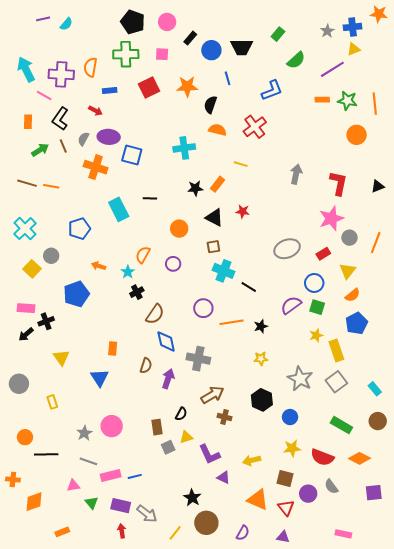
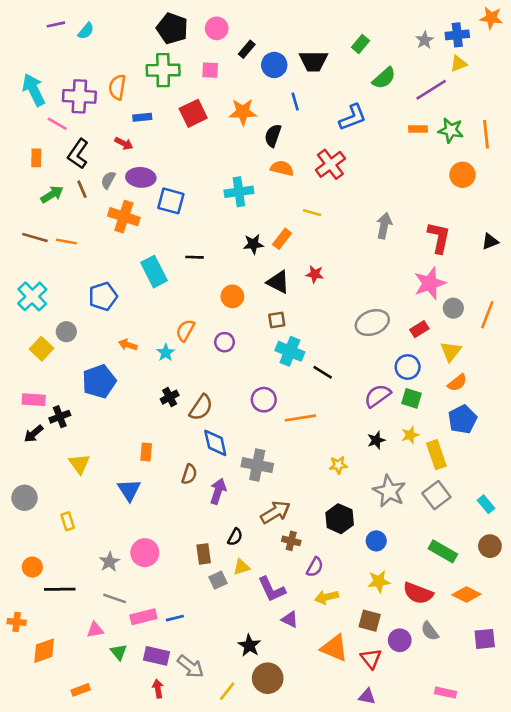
black cross: (137, 292) -> (170, 397), moved
black star: (261, 326) -> (376, 440), moved
purple semicircle: (243, 533) -> (315, 567), moved

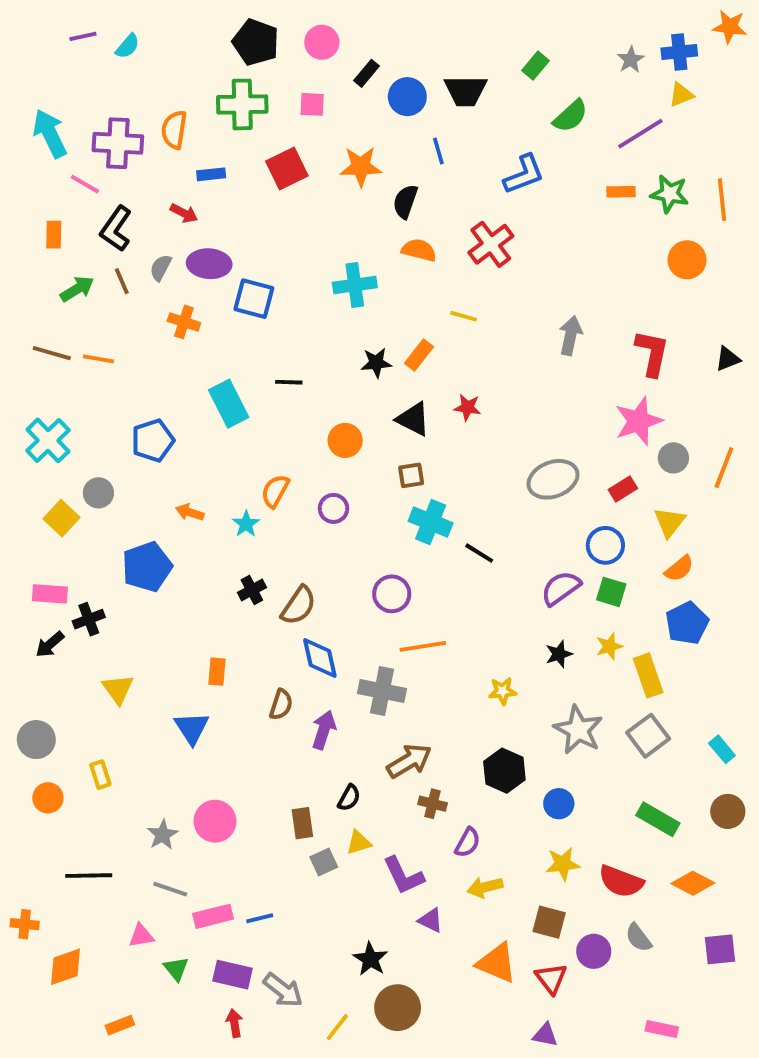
orange cross: (124, 217) -> (184, 322), size x0.7
orange line: (300, 418) -> (423, 646), moved
orange circle: (32, 567) -> (48, 798), moved

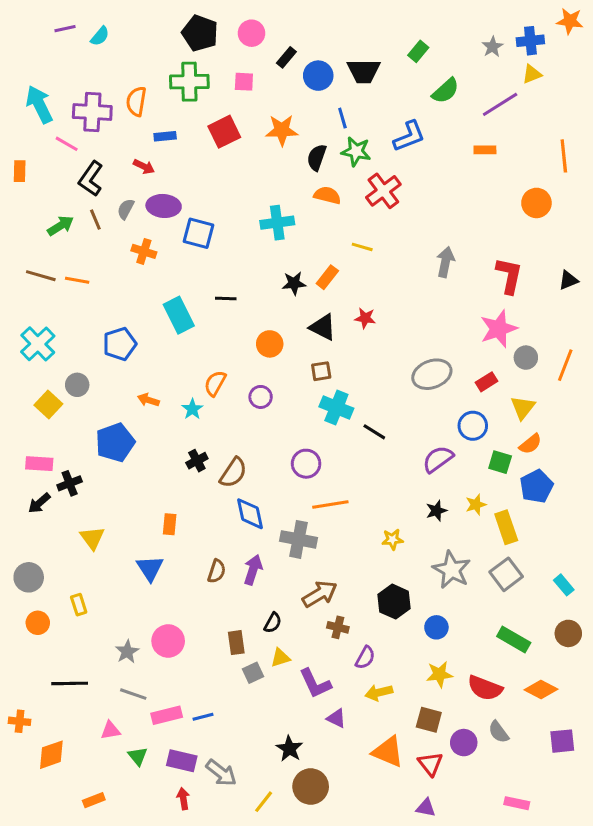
green star: (670, 194) -> (356, 151), moved
orange rectangle: (54, 235) -> (20, 171), moved
green square: (611, 592) -> (500, 462), moved
brown semicircle: (281, 705) -> (217, 571), moved

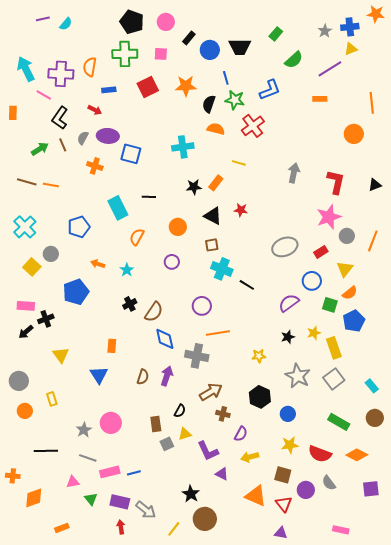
orange semicircle: (215, 383) -> (137, 237), moved

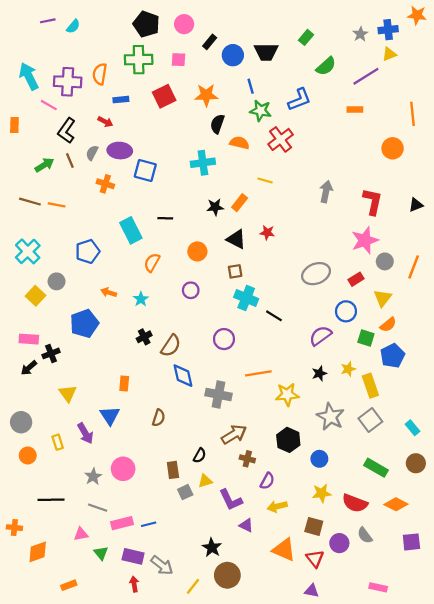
black semicircle: (209, 104) -> (217, 124), moved
orange line: (218, 333) -> (258, 373), moved
yellow star: (259, 356) -> (287, 394), size x1.5
purple arrow: (167, 376) -> (85, 433), moved, turned 132

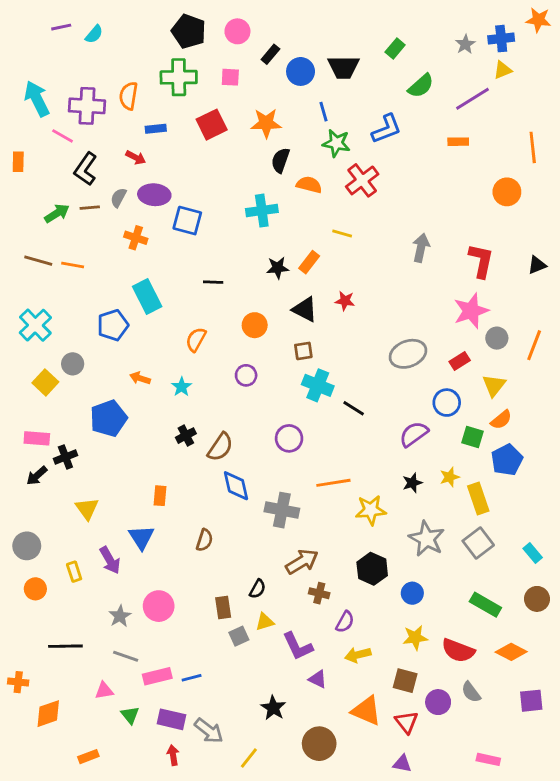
brown line: (70, 161) -> (90, 208), turned -72
cyan rectangle: (131, 230) -> (147, 296), moved
brown circle: (227, 575) -> (319, 744), moved

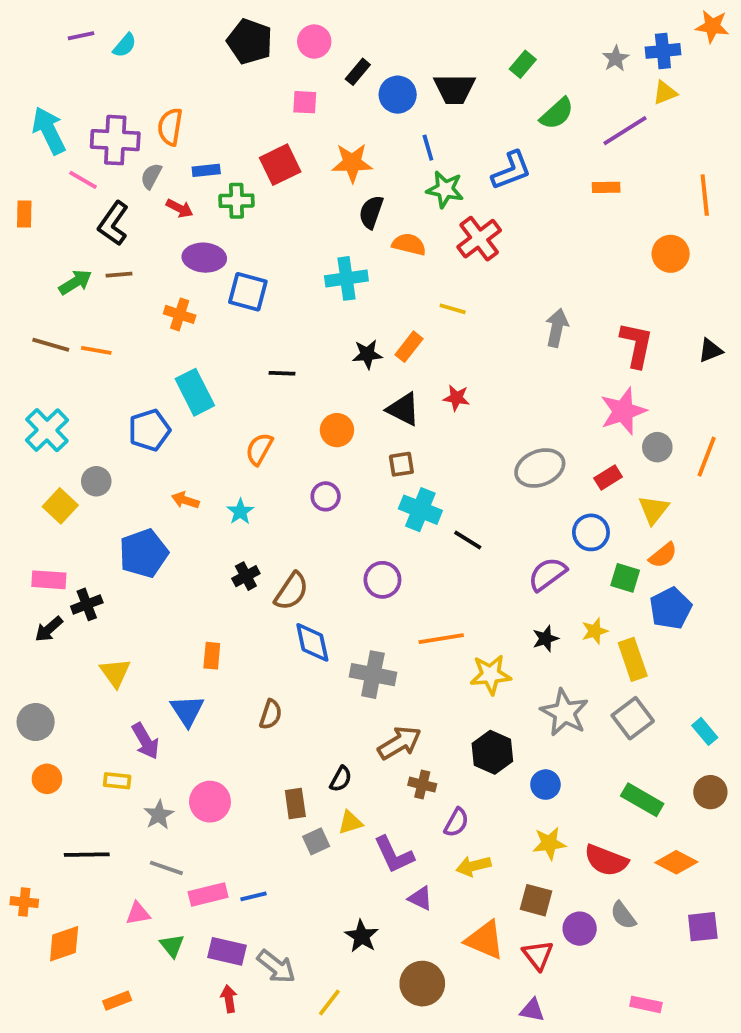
green cross: (179, 77) -> (237, 201), moved, size x0.7
gray semicircle: (118, 198) -> (151, 176), moved
yellow rectangle: (74, 572) -> (117, 781), moved, turned -66

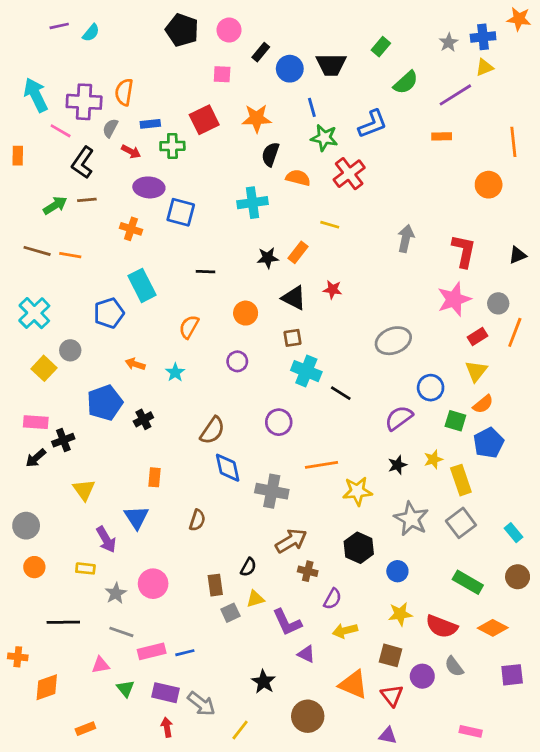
gray circle: (657, 447) -> (498, 303), moved
red rectangle: (608, 477) -> (478, 337), moved
black cross: (246, 576) -> (143, 419), moved

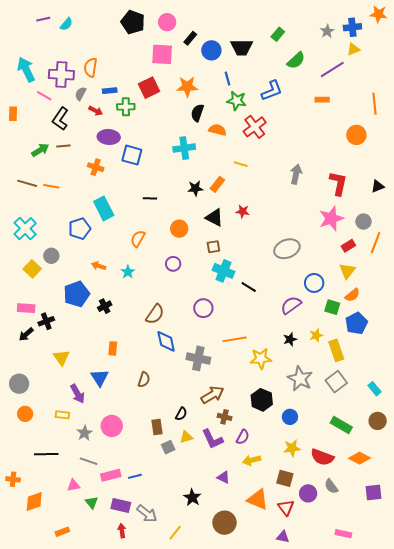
pink square: (222, 74) -> (162, 54), size x1.6
purple L-shape: (287, 622) -> (212, 439), moved

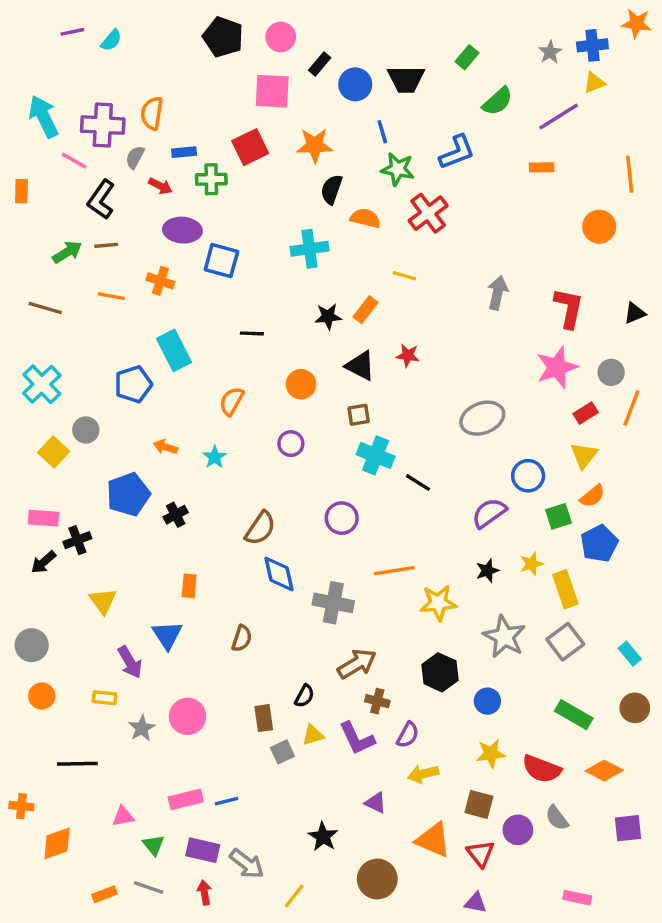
orange line: (51, 186) -> (111, 296), moved
green square: (332, 307) -> (559, 516), turned -35
gray line: (89, 461) -> (149, 887), moved

